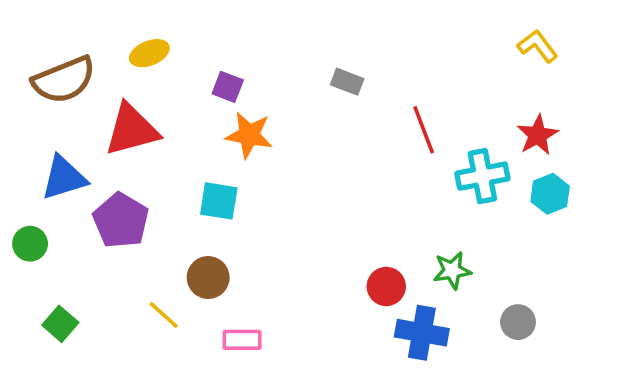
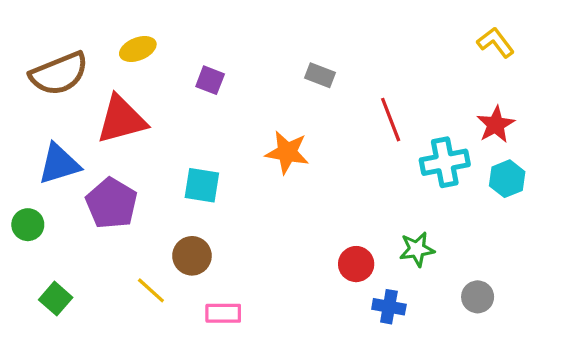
orange star: (249, 135) -> (287, 152), moved
blue cross: (422, 333) -> (389, 307), size x0.7

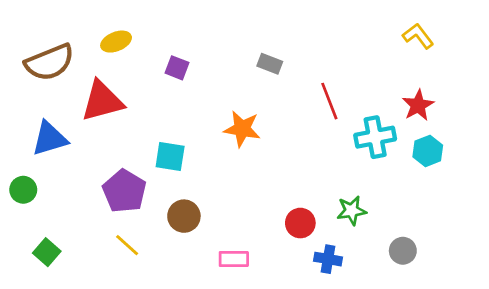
purple pentagon: (112, 203) -> (124, 191), moved
brown circle: (192, 256) -> (184, 216), moved
pink rectangle: (223, 313) -> (234, 259), moved

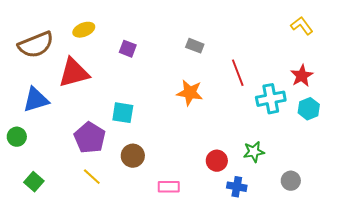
orange star: (242, 129) -> (190, 93), moved

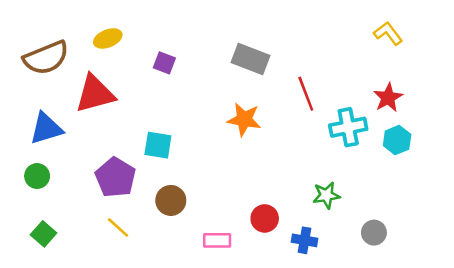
gray rectangle: (195, 46) -> (251, 59), size x1.6
green circle: (17, 137) -> (37, 176), moved
red circle: (217, 161) -> (265, 218), moved

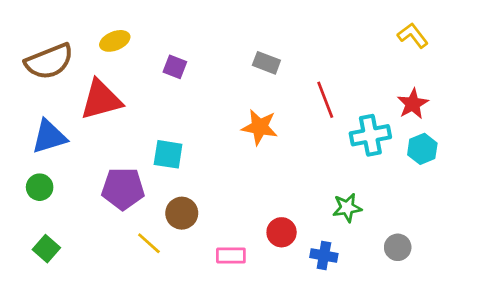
gray rectangle: (251, 59) -> (266, 63), size x0.7
purple pentagon: (116, 177) -> (123, 189), turned -30
yellow line: (118, 227) -> (149, 243), moved

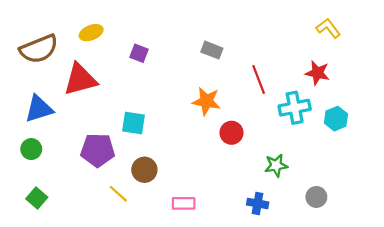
red star: (413, 104) -> (317, 73), moved, turned -30
red circle: (282, 232) -> (231, 133), moved

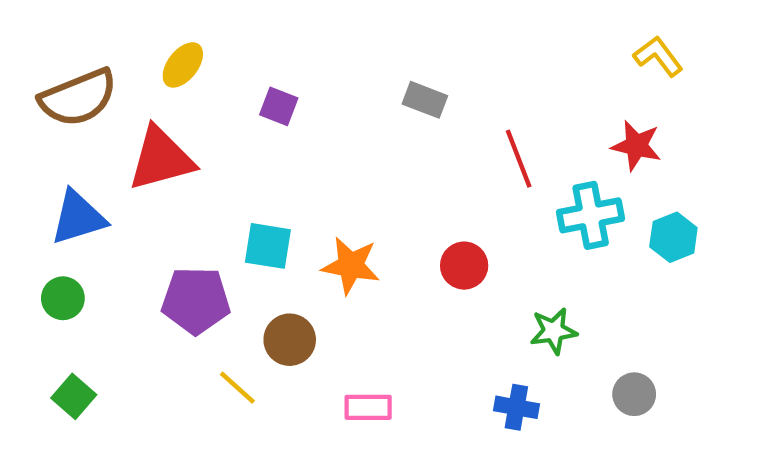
yellow ellipse: (91, 33) -> (183, 65), turned -30
orange star: (206, 101) -> (351, 266), moved

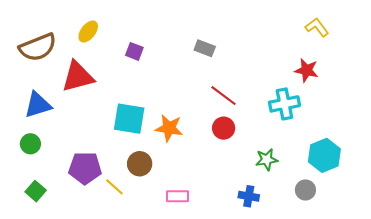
red line: (519, 159) -> (224, 96), moved, turned -32
cyan hexagon: (673, 237) -> (324, 155), moved, size x1.4
cyan square: (268, 246) -> (129, 119), size x1.4
purple pentagon: (196, 300) -> (85, 168), moved

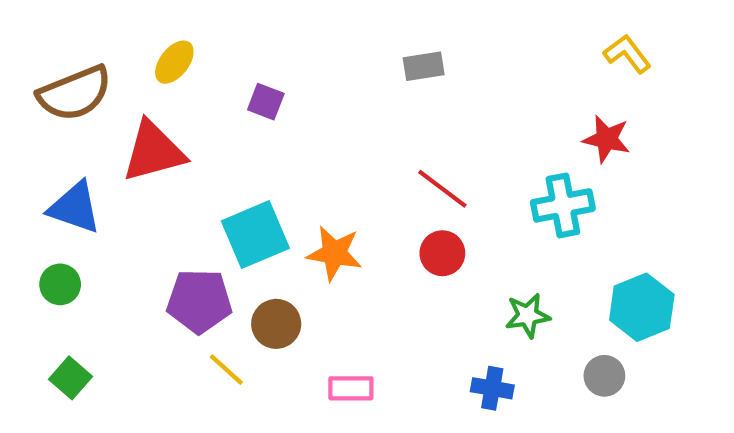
gray rectangle: (205, 48) -> (424, 66), moved, turned -30
blue triangle: (38, 105) -> (75, 208), turned 36
cyan square: (129, 119) -> (255, 235), turned -32
purple pentagon: (85, 168) -> (199, 301), moved

